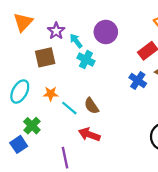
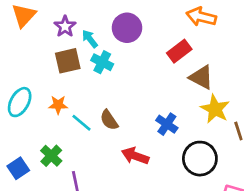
brown square: (45, 57) -> (68, 61), moved
blue cross: (138, 80) -> (167, 124), moved
green cross: (32, 126) -> (51, 156), moved
red arrow: (89, 135) -> (135, 156), moved

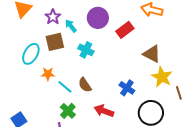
red rectangle: (179, 51) -> (125, 30), moved
cyan cross: (102, 62) -> (86, 50), moved
cyan ellipse: (20, 102) -> (31, 54), moved
green cross: (51, 156) -> (68, 111), moved

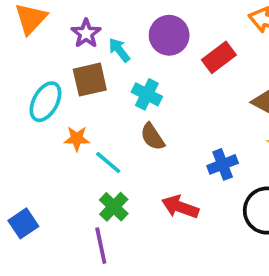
brown semicircle: (85, 85) -> (152, 137), moved
blue cross: (127, 88) -> (223, 164), turned 35

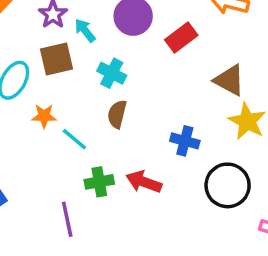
brown semicircle: (152, 137) -> (117, 114), turned 48
blue cross: (223, 164) -> (185, 141), turned 36
green cross: (114, 207) -> (99, 182), moved, turned 36

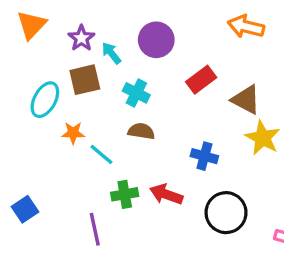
red rectangle: (181, 38) -> (201, 80), moved
brown semicircle: (117, 114) -> (141, 131), turned 85
black circle: (228, 185) -> (226, 213), moved

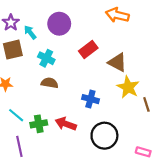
cyan line: (101, 154) -> (16, 115), moved

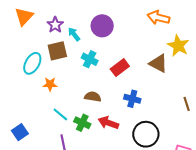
red rectangle: (88, 50) -> (120, 68), moved
brown semicircle: (50, 83) -> (93, 97), moved
yellow star: (128, 87) -> (178, 46), moved
green cross: (39, 124) -> (82, 123), turned 35

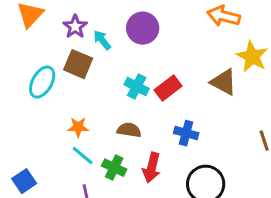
brown square: (57, 51) -> (78, 64), turned 36
cyan cross: (90, 59) -> (137, 87), moved
orange star: (50, 84) -> (78, 127), moved
red arrow: (108, 123) -> (152, 168), turned -96

